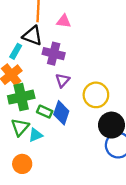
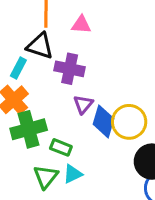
blue diamond: (61, 113) -> (103, 121), moved
green triangle: (20, 127) -> (46, 177), moved
cyan triangle: (36, 135) -> (73, 174), moved

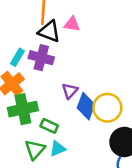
black triangle: (40, 46) -> (49, 31), moved
purple cross: (70, 69) -> (41, 58), moved

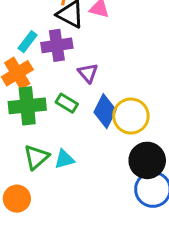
purple cross: (41, 58) -> (57, 45), turned -30
purple triangle: (70, 91) -> (88, 73), moved, turned -30
green rectangle: (49, 126) -> (67, 103), moved

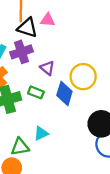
yellow circle: (131, 116) -> (83, 77), moved
green triangle: (36, 157) -> (20, 147), moved, turned 42

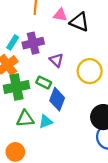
black triangle: (27, 28) -> (79, 22), moved
blue diamond: (64, 93) -> (57, 99), moved
green triangle: (20, 147) -> (25, 119), moved

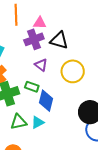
black triangle: (79, 22) -> (59, 40), moved
purple cross: (33, 43) -> (34, 39), moved

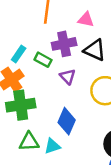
pink triangle: (40, 23) -> (86, 20), moved
green rectangle: (32, 87) -> (43, 60), moved

